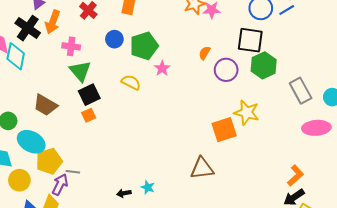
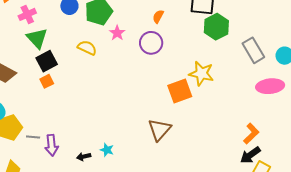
pink cross: (71, 46) -> (27, 14), turned -30
purple circle: (226, 70) -> (151, 43), moved
brown triangle: (202, 168) -> (159, 130), turned -40
purple arrow: (60, 185) -> (52, 145), moved, turned 150

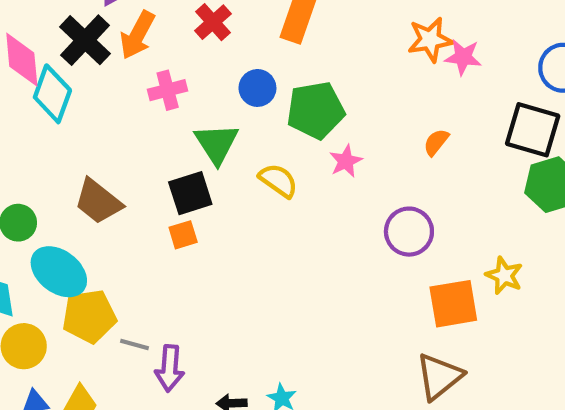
green triangle: (37, 38) -> (216, 144), moved
purple circle: (151, 43) -> (409, 232), moved
yellow star: (201, 74) -> (504, 276), size x0.7
brown triangle: (159, 130) -> (439, 377), moved

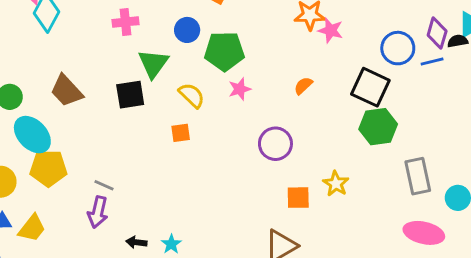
orange square: (183, 235) -> (181, 133), moved
orange square: (453, 304) -> (298, 198), size x0.7
gray line: (135, 345) -> (104, 185), moved

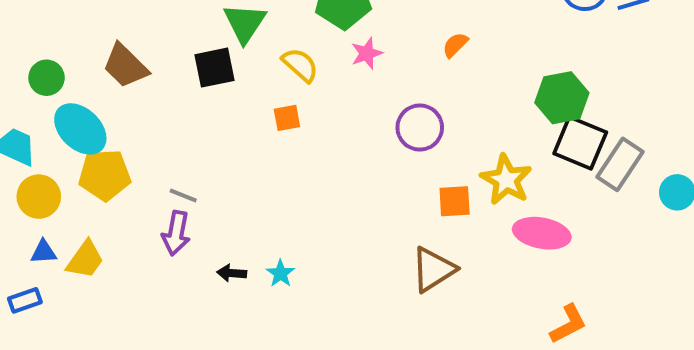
black square: (370, 87) -> (580, 143), moved
gray rectangle: (418, 176) -> (620, 164), turned 48
yellow star: (336, 184) -> (506, 180), size x1.4
pink ellipse: (424, 233) -> (542, 233), moved

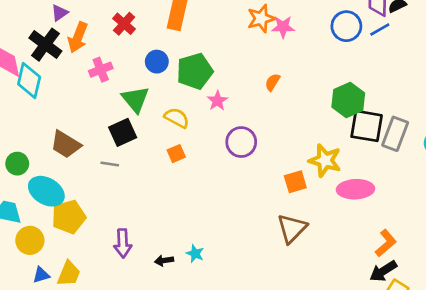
purple circle: (420, 128) -> (241, 142), moved
gray line: (183, 195) -> (110, 164), moved

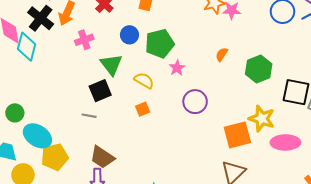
green hexagon: (348, 100) -> (259, 69), moved
brown trapezoid: (66, 144) -> (102, 157), moved
orange square: (295, 182) -> (237, 135), size x1.5

